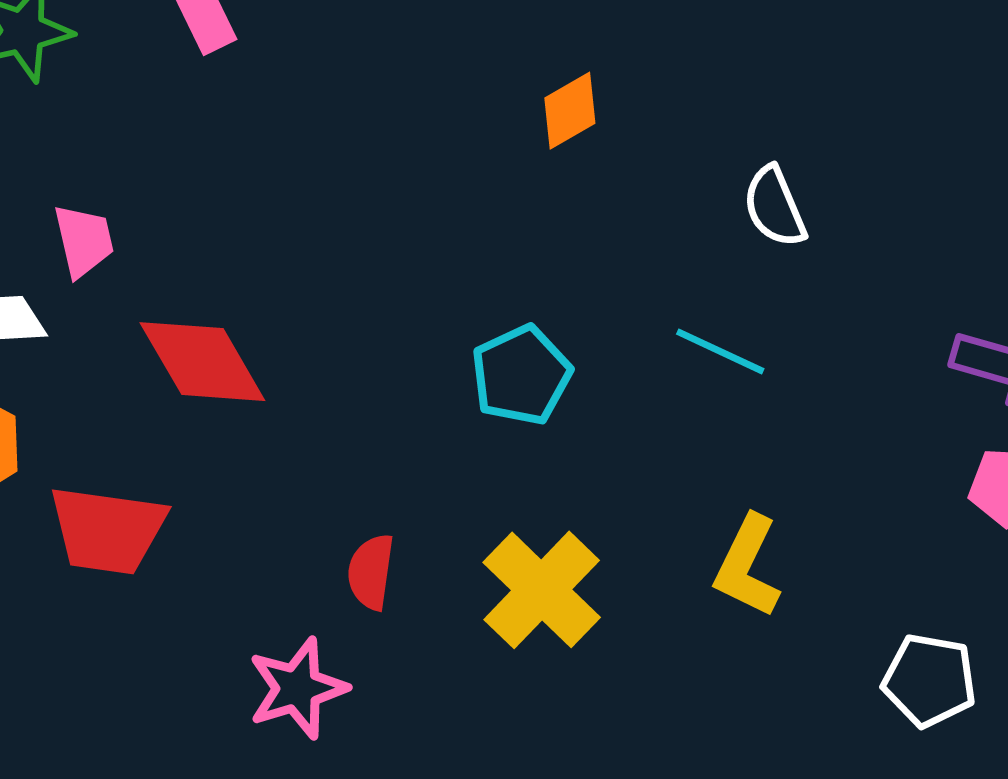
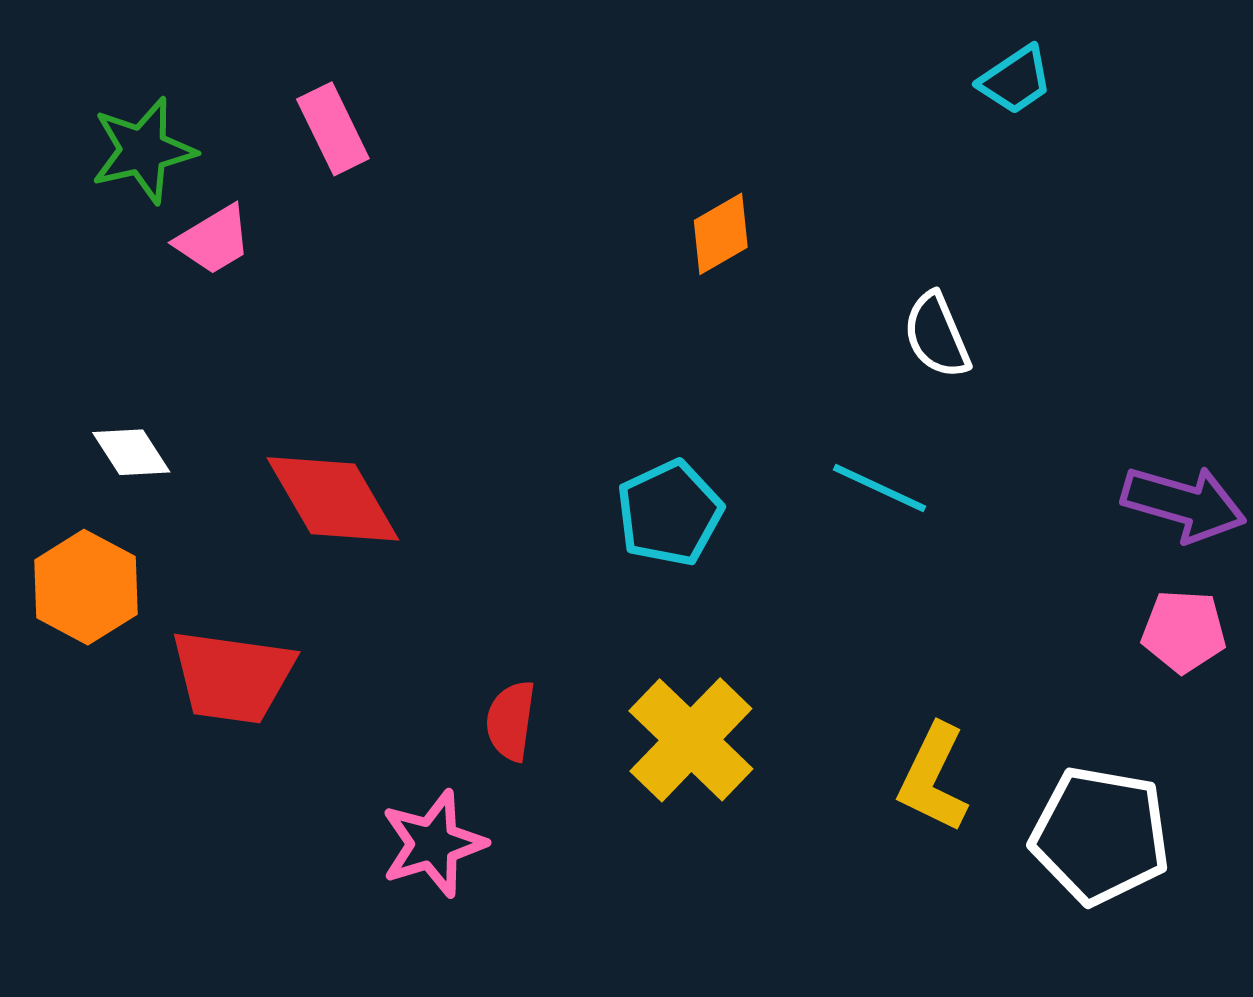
pink trapezoid: (84, 241) -> (214, 240), moved, turned 72
yellow L-shape: (747, 566) -> (933, 778), moved
white pentagon: (929, 680) -> (1100, 835), size x1.4

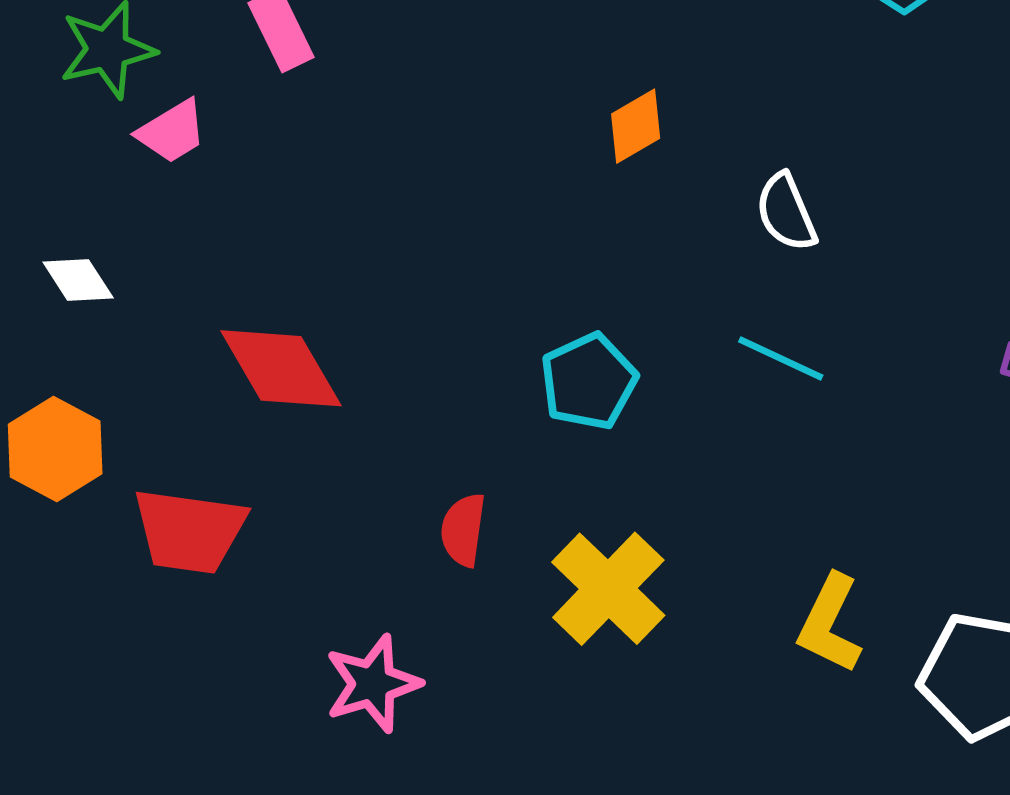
white semicircle: (937, 335) -> (786, 212), moved
white diamond: (131, 452) -> (78, 280), moved
red semicircle: (511, 721) -> (463, 530), moved

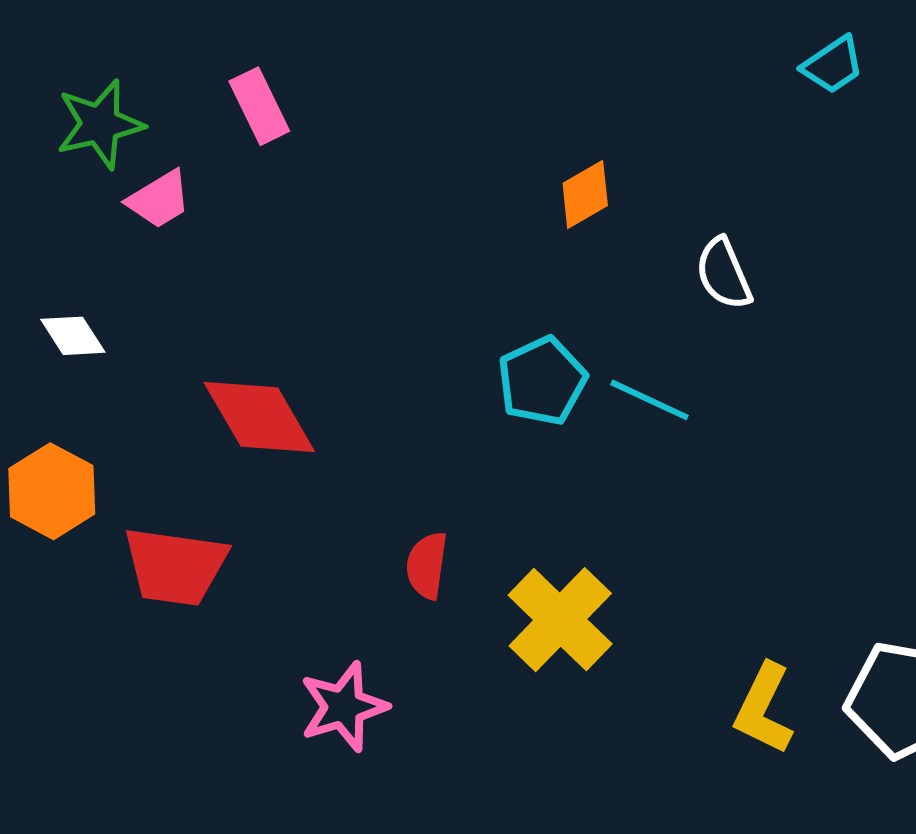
cyan line: (781, 359) -> (649, 400), moved
cyan pentagon: (589, 381) -> (542, 381), moved
yellow L-shape: (830, 624) -> (764, 709), moved

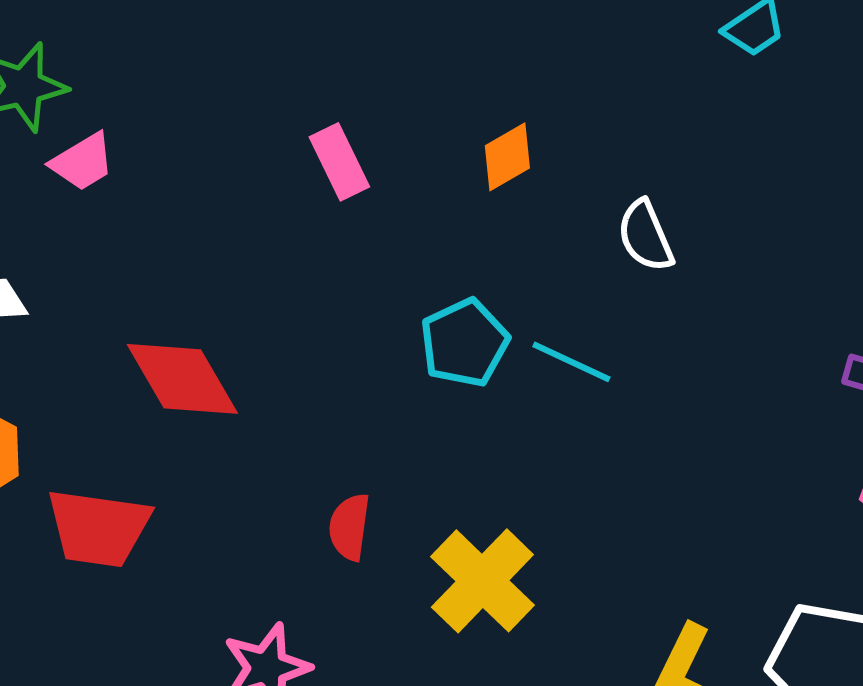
pink rectangle: (259, 106) -> (339, 162), moved

